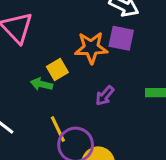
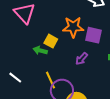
purple square: (121, 38) -> (94, 35), moved
yellow square: (57, 70) -> (51, 41), turned -32

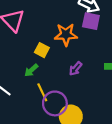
purple square: (94, 35) -> (91, 21), moved
green arrow: (40, 50) -> (31, 70), moved, turned -56

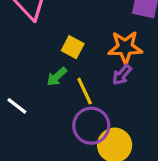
orange star: (66, 35) -> (125, 47), moved
yellow line: (42, 92) -> (85, 91), moved

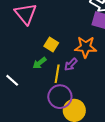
purple arrow: (122, 75) -> (71, 64), moved
yellow line: (85, 91) -> (57, 74), turned 30

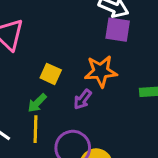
yellow line: (57, 74) -> (35, 129), moved

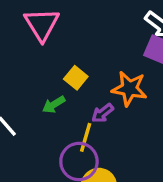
yellow line: (35, 129) -> (86, 137), moved

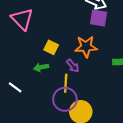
green arrow: (54, 105) -> (41, 67), turned 32
purple arrow: (102, 113) -> (73, 66), turned -80

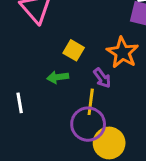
orange star: (86, 47) -> (122, 52), turned 30
white line: (15, 87) -> (20, 103), turned 40

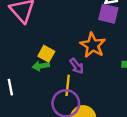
yellow square: (74, 50) -> (46, 54), moved

